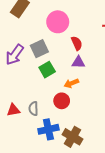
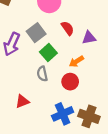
red semicircle: (77, 43) -> (68, 28), moved
purple triangle: (78, 62) -> (89, 38), moved
gray semicircle: (33, 109) -> (42, 74), moved

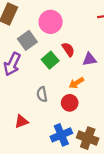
gray square: (36, 33) -> (27, 40), moved
green square: (48, 53) -> (50, 60), moved

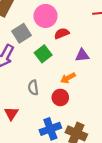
red semicircle: (68, 49) -> (62, 33), moved, turned -80
red triangle: (21, 121) -> (11, 114), turned -40

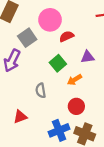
green square: (43, 54) -> (58, 63), moved
red circle: (60, 97) -> (76, 106), moved
red triangle: (11, 114) -> (20, 117), turned 40

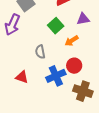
red triangle: (20, 117) -> (22, 77), turned 40
blue cross: (59, 130) -> (56, 76), moved

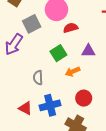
red circle: (74, 66) -> (84, 98), moved
red triangle: (22, 77) -> (25, 108), moved

